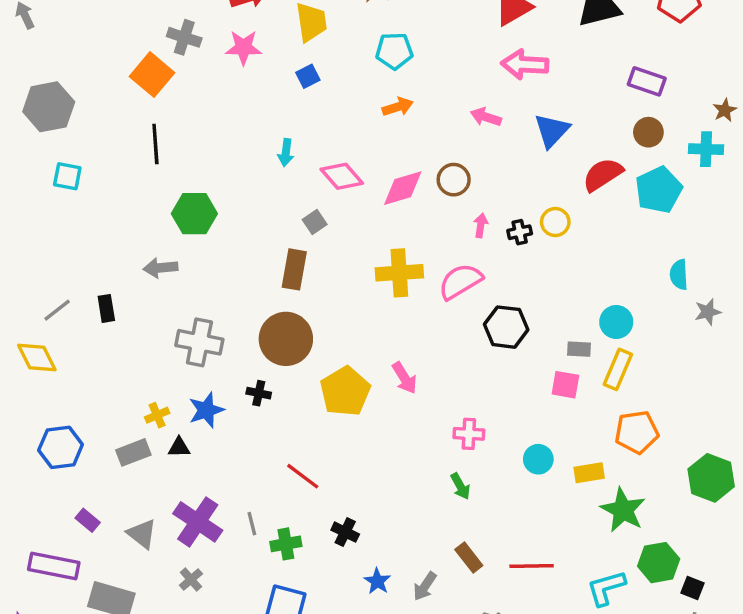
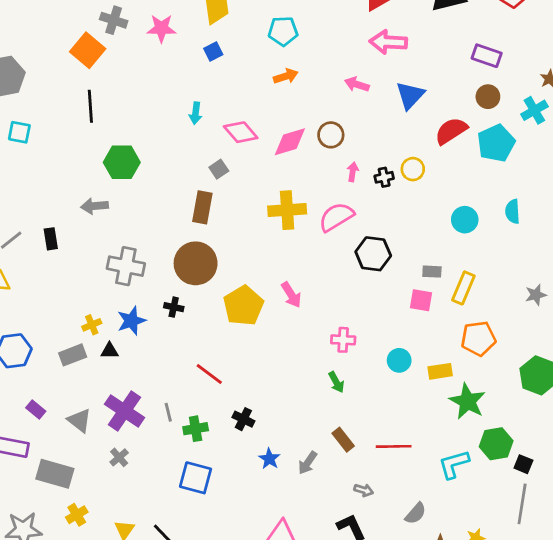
cyan cross: (706, 149) -> (534, 110), turned -32
gray star: (708, 312) -> (536, 295), moved
cyan circle: (616, 322) -> (465, 220), moved

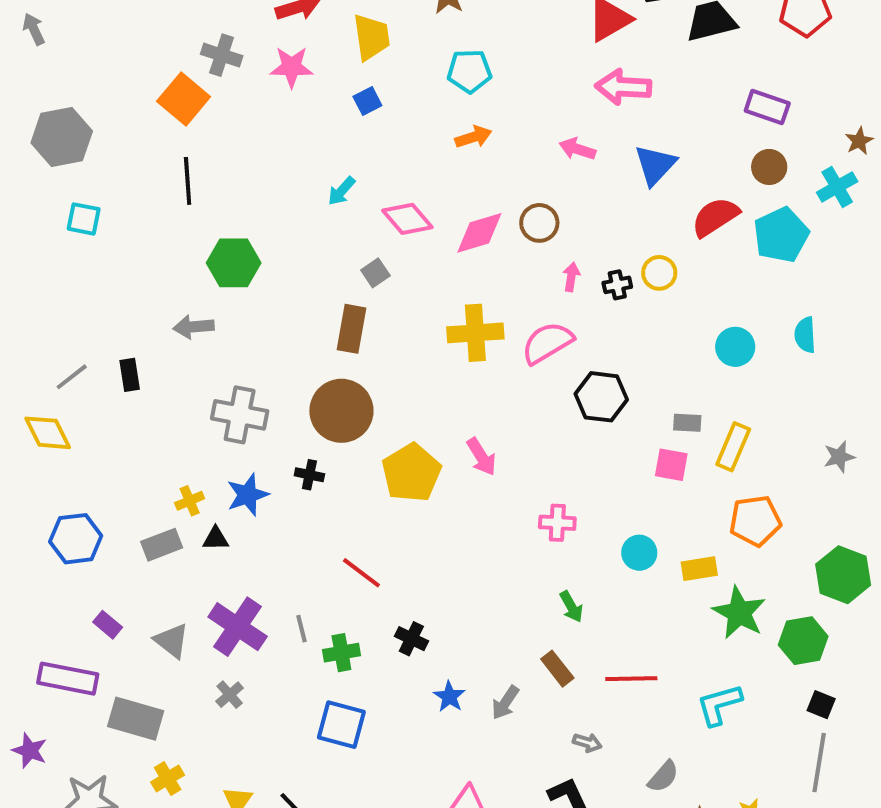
cyan arrow: (196, 113) -> (341, 191), turned 35
green arrow: (336, 382) -> (571, 607), moved
green hexagon: (496, 444) -> (803, 641), moved

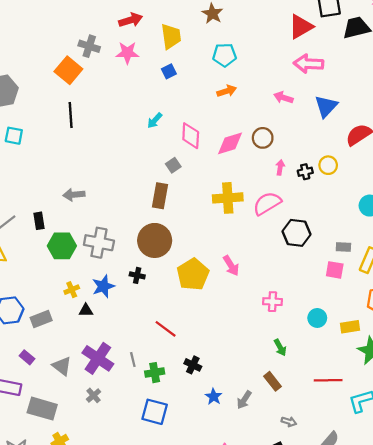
pink diamond: (407, 219) -> (191, 136), turned 44
green hexagon: (234, 263) -> (62, 246), moved
gray rectangle: (162, 545) -> (41, 319), moved
red line: (631, 679) -> (328, 380), moved

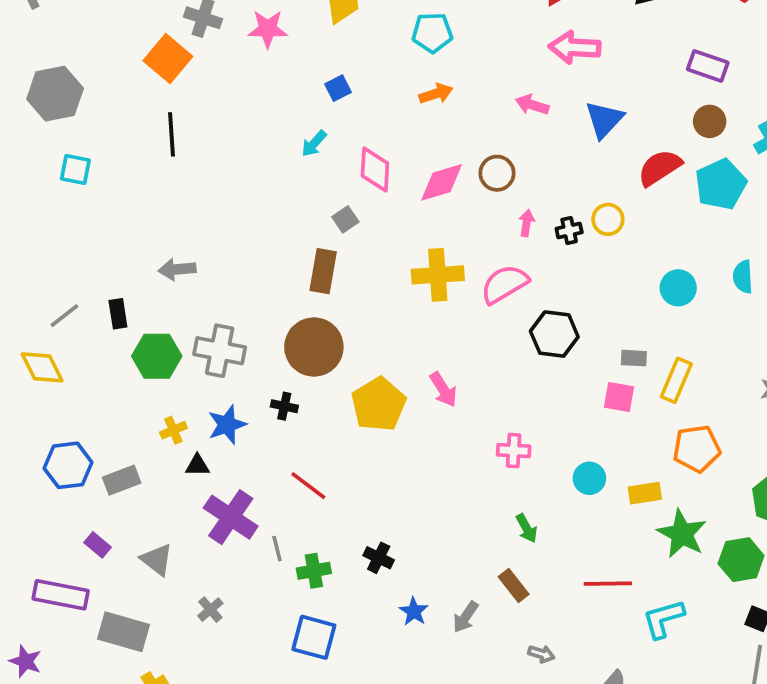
blue square: (169, 71) -> (338, 88), moved
red line: (166, 329) -> (308, 486), moved
purple cross: (98, 358) -> (231, 517), moved

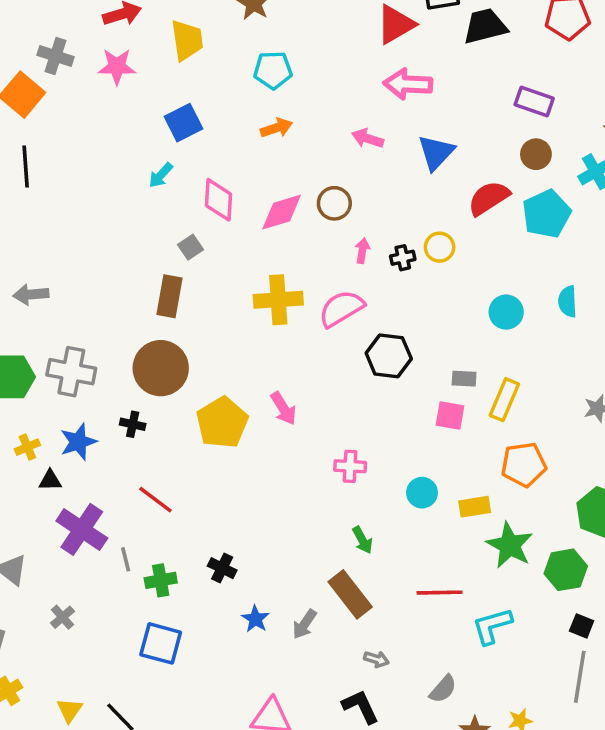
blue square: (338, 88) -> (184, 123), size x1.5
brown rectangle: (514, 586) -> (350, 594), size x1.5

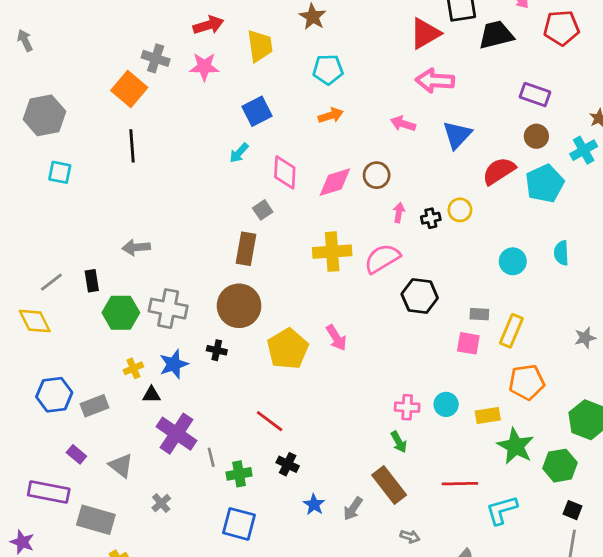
pink cross: (350, 466) -> (407, 407), moved
red line: (155, 500) -> (270, 421), moved

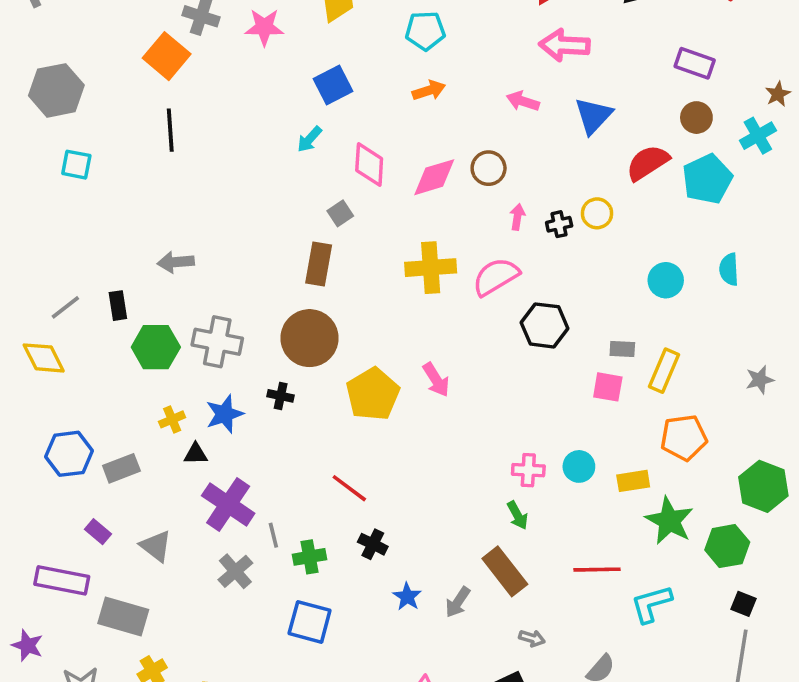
gray cross: (161, 503) -> (235, 571), moved, size x1.4

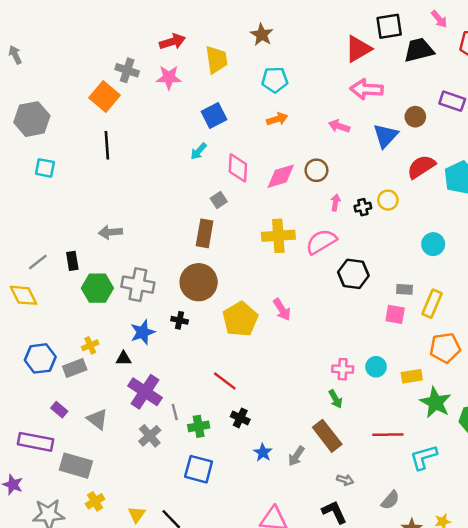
brown circle: (696, 118) -> (415, 117), moved
yellow cross: (172, 419) -> (90, 345), moved

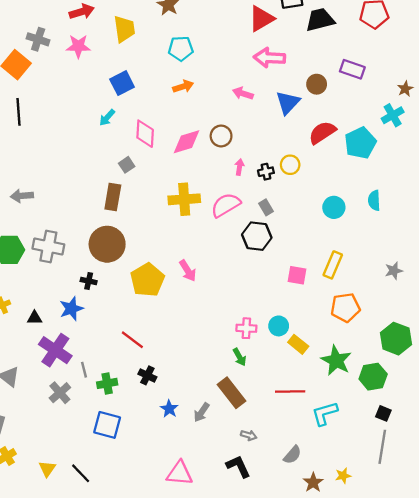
gray rectangle: (405, 289) -> (266, 207), moved, turned 56
blue star: (143, 332) -> (71, 309), moved
yellow rectangle: (412, 376) -> (298, 344), moved, turned 48

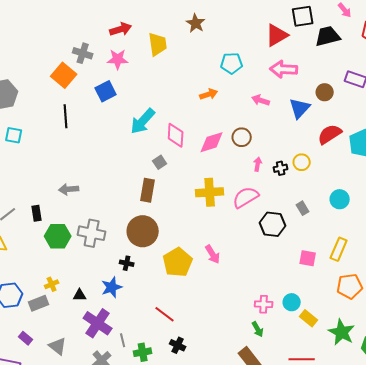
cyan pentagon: (181, 48) -> (232, 63), moved
blue square: (122, 83) -> (106, 91), moved
cyan arrow: (107, 118) -> (143, 121), size x1.8
gray rectangle: (266, 207) -> (303, 208), moved

